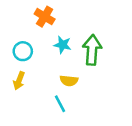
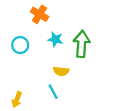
yellow arrow: (19, 81) -> (17, 100), moved

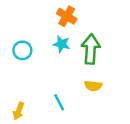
orange cross: (40, 14) -> (67, 16), moved
yellow semicircle: (61, 71) -> (93, 86), moved

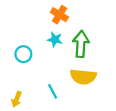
cyan circle: (22, 50) -> (23, 54), moved
yellow semicircle: (93, 86) -> (83, 77), size x1.6

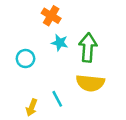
orange cross: (59, 15) -> (51, 16), moved
yellow arrow: (17, 99) -> (32, 107), moved

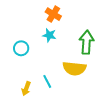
orange cross: (51, 16) -> (53, 14), moved
green arrow: (88, 48) -> (86, 42), moved

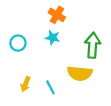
cyan circle: (21, 48) -> (18, 43), moved
yellow arrow: (26, 89) -> (26, 84), moved

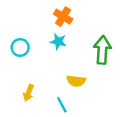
yellow semicircle: (80, 73) -> (76, 81), moved, size x0.7
cyan line: (50, 87) -> (62, 105), moved

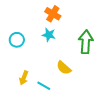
yellow semicircle: (76, 81) -> (64, 68), turned 35
cyan line: (62, 105) -> (44, 86), moved, turned -32

